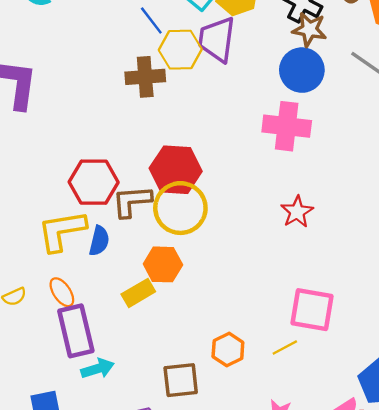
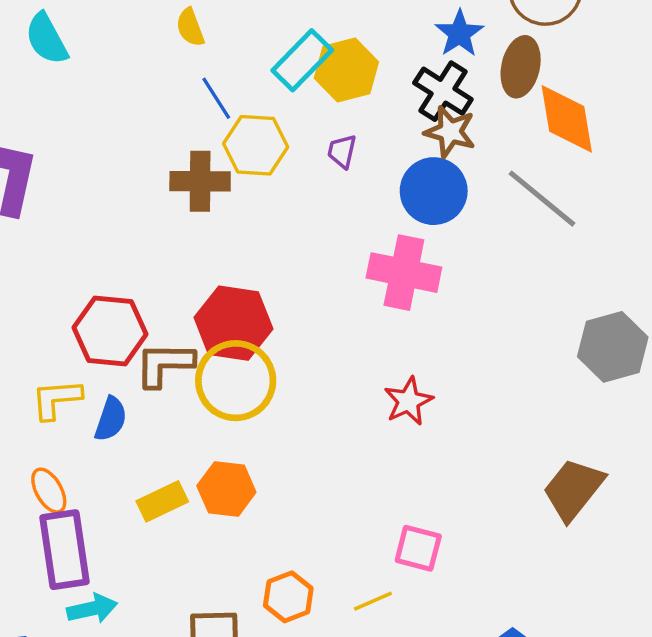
purple trapezoid: (217, 39) -> (342, 151), moved, size x0.5
yellow L-shape: (62, 231) -> (56, 399), size x0.7
orange hexagon: (163, 264) -> (226, 489), moved
pink square: (312, 310) -> (418, 548), size x0.7

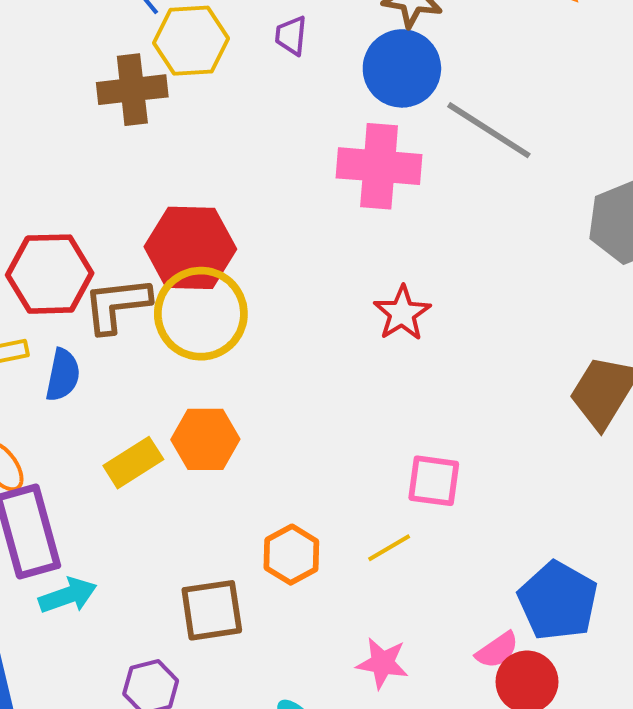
gray line: (542, 199) -> (489, 130), moved

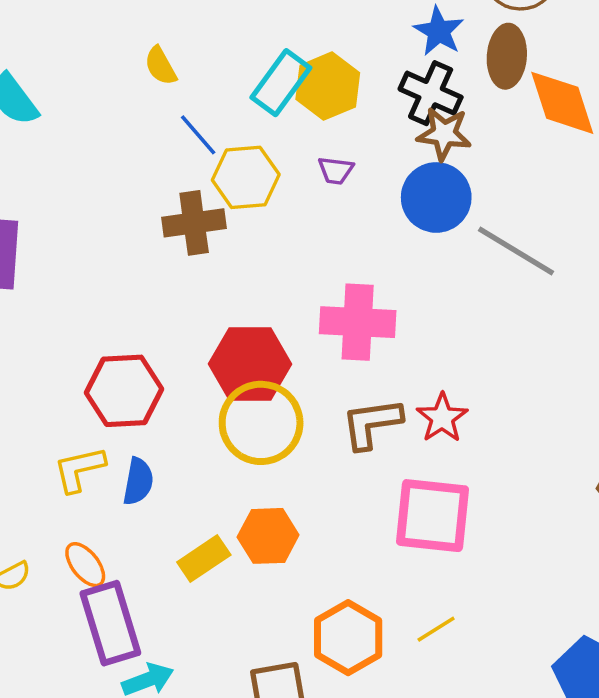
purple trapezoid: (291, 35) -> (336, 170), turned -87
pink cross: (379, 166) -> (358, 322), moved
brown L-shape: (117, 305) -> (372, 423), moved
pink square: (434, 481) -> (433, 516), moved, size x1.6
orange hexagon: (291, 555) -> (348, 638), size x1.4

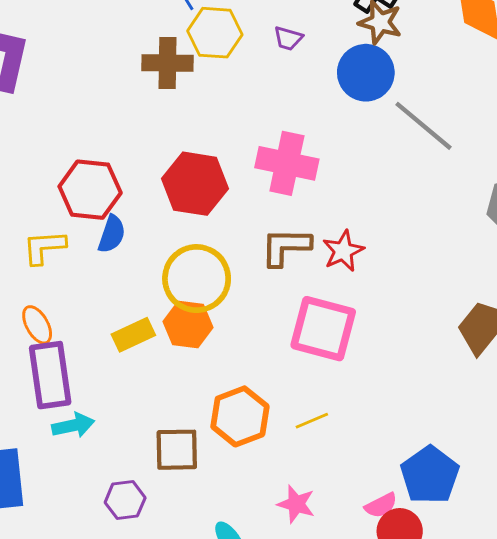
yellow circle: (261, 423) -> (197, 279), moved
blue semicircle: (138, 481) -> (112, 234), moved

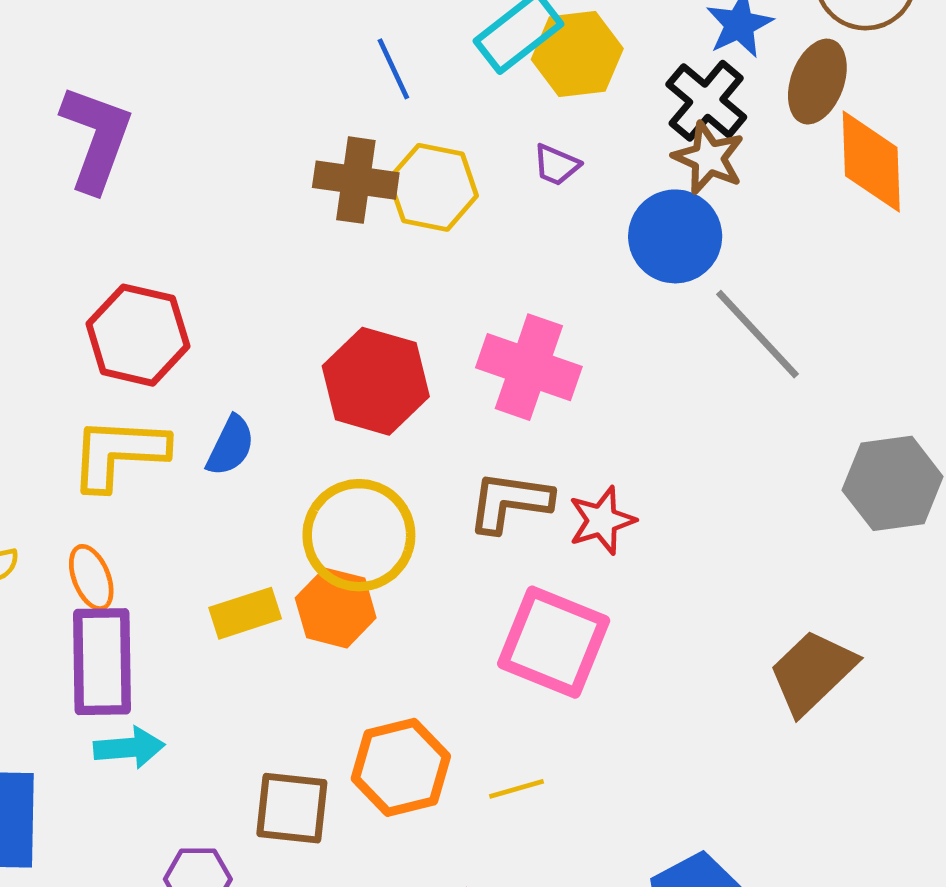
yellow hexagon: (215, 33) -> (433, 187), moved
red hexagon: (90, 190) -> (138, 335), moved
yellow L-shape: (44, 247) -> (119, 453), size x1.4

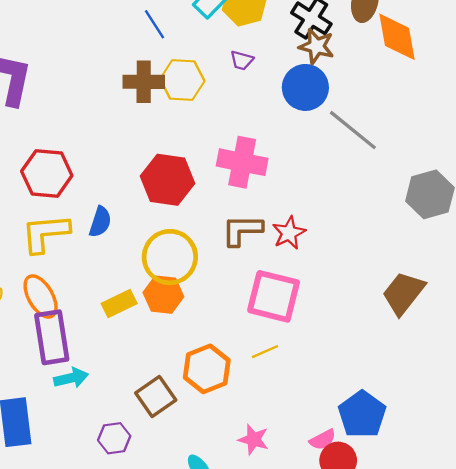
orange ellipse: (91, 577) -> (41, 297), size x1.4
yellow line: (516, 789) -> (265, 352), moved
brown square: (292, 808) -> (156, 397), turned -33

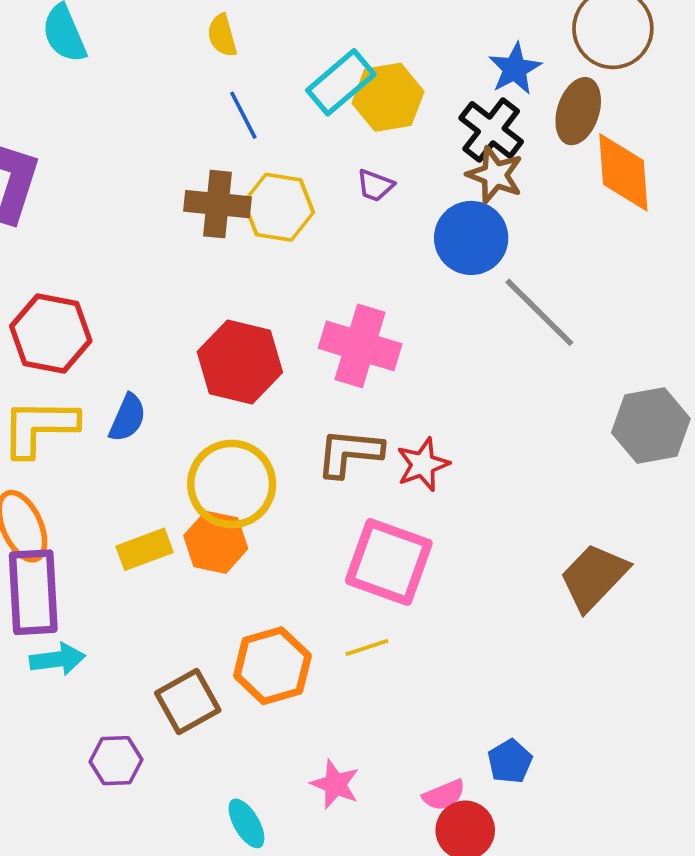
blue pentagon: (362, 414) -> (510, 761), size x0.6

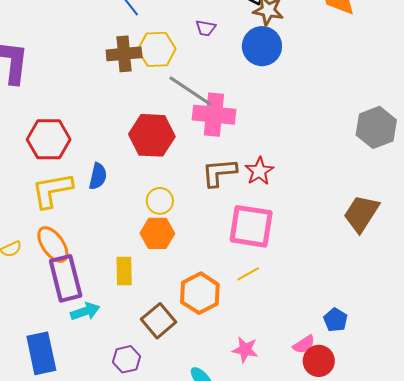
gray line: (539, 312) -> (190, 91), moved
yellow circle: (232, 484) -> (160, 201), size x0.6
yellow rectangle: (145, 549) -> (124, 271), moved, turned -60

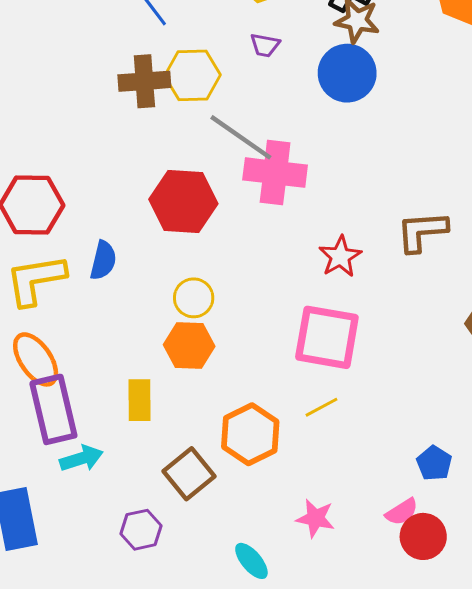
brown L-shape: (219, 172) -> (422, 231), moved
blue pentagon: (335, 320) -> (434, 463), moved

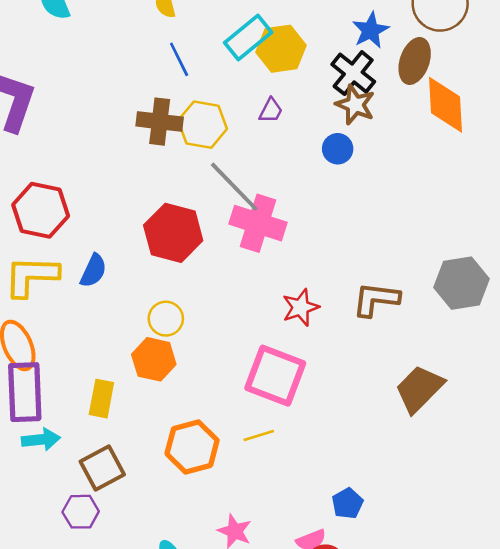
purple trapezoid: (265, 45) -> (271, 111), turned -84
blue circle: (347, 73) -> (338, 149), size x0.6
brown square: (189, 474) -> (102, 468), moved

